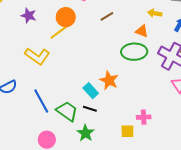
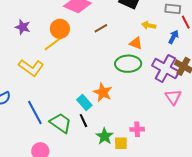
black line: (90, 109) -> (83, 121), turned 48
green star: (85, 133) -> (104, 136), moved

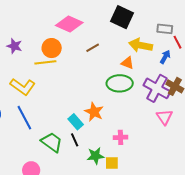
yellow arrow: (149, 25) -> (141, 45), size x1.6
yellow line: (54, 43) -> (45, 62), turned 30
blue line: (35, 112) -> (24, 118), moved
pink cross: (137, 129) -> (121, 137), moved
green star: (104, 136) -> (95, 156), turned 30

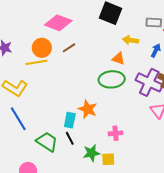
yellow arrow: (141, 45) -> (131, 40), size x0.7
brown line: (93, 48) -> (69, 48), moved
cyan rectangle: (76, 122) -> (70, 120), turned 56

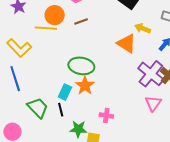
orange triangle: (118, 59) -> (127, 43), size x1.5
green ellipse: (112, 79) -> (81, 66), moved

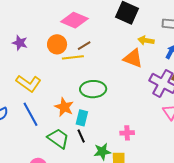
yellow line: (46, 28) -> (73, 57), moved
orange star: (85, 86) -> (64, 107), moved

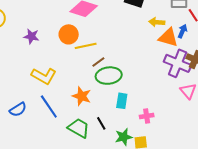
brown line: (84, 46) -> (98, 62), moved
orange triangle: (133, 58) -> (168, 38), moved
cyan rectangle: (82, 118) -> (122, 101), moved

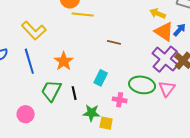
brown line: (98, 62) -> (114, 42), moved, turned 32
green ellipse: (109, 76) -> (142, 85), moved
green trapezoid: (79, 128) -> (51, 91), turned -110

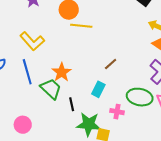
brown line: (114, 42) -> (111, 64), moved, turned -56
green trapezoid: (51, 91) -> (51, 89), moved, turned 105
green star: (91, 113) -> (89, 124), size x1.4

